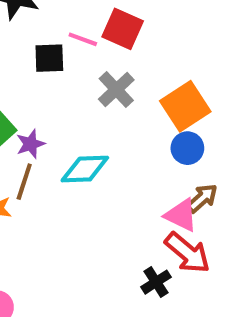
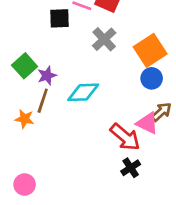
red arrow: (187, 253) -> (125, 137), moved

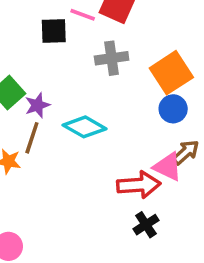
gray cross: (104, 39) -> (112, 58), turned 35
cyan diamond: (83, 92) -> (84, 127), turned 32
red arrow: (125, 137) -> (139, 185), turned -44

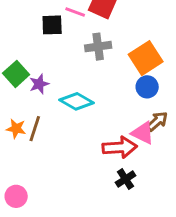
brown line: (32, 138) -> (35, 129), moved

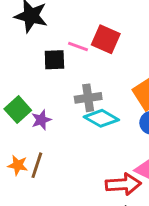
gray cross: (98, 47) -> (88, 98), moved
cyan diamond: (77, 101) -> (101, 118), moved

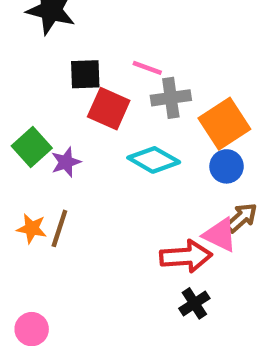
red square: (106, 39) -> (109, 109), moved
pink line: (78, 47) -> (147, 68), moved
gray cross: (88, 98) -> (171, 98), moved

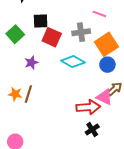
pink line: (147, 68) -> (99, 14), moved
green square: (32, 147) -> (15, 34), moved

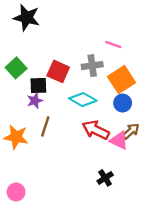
black square: (41, 21) -> (38, 85), moved
orange star: (15, 94) -> (16, 137), size x1.5
brown line: (28, 94) -> (45, 126), moved
red arrow: (88, 107) -> (96, 130), moved, turned -150

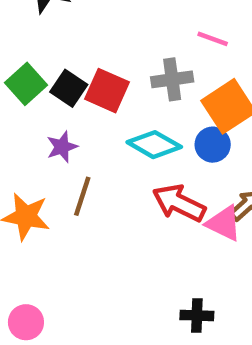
black square: (38, 85) -> (69, 88), moved, turned 36
blue circle: (123, 103) -> (213, 145), moved
black cross: (105, 178) -> (197, 315), moved, turned 35

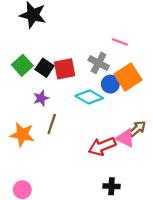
gray cross: (172, 79) -> (99, 63), turned 36
red square: (107, 91) -> (65, 69), turned -35
blue circle: (213, 145) -> (110, 84), moved
red arrow: (179, 203) -> (102, 146), moved, turned -48

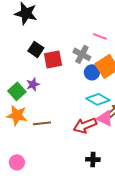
green square: (22, 65) -> (17, 91), moved
black square: (45, 68) -> (36, 49), moved
cyan diamond: (89, 97) -> (98, 99), moved
brown line: (52, 124) -> (42, 123), moved, turned 66

